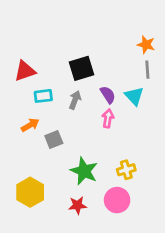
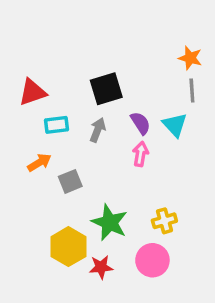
yellow hexagon: (30, 192) -> (68, 247), moved

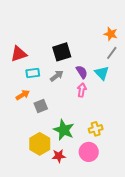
gray line: (192, 91) -> (112, 53), turned 40
gray arrow: (98, 130) -> (57, 76), turned 32

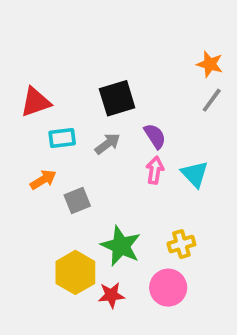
cyan triangle: (102, 73) -> (195, 174), moved

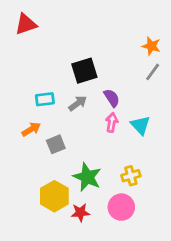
red triangle: (36, 102) -> (26, 24), moved

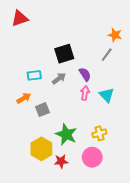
gray line: (153, 72) -> (107, 55), moved

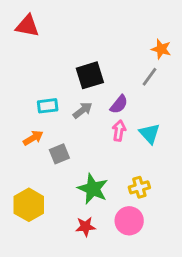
red triangle: (20, 18) -> (27, 26), turned 30
purple semicircle: (85, 74) -> (119, 104), turned 72
yellow hexagon: (41, 149) -> (29, 205), moved

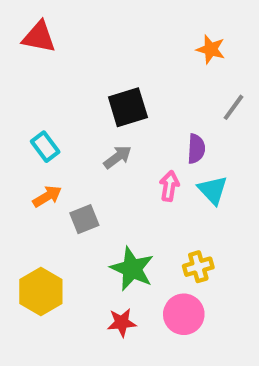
orange star: (161, 49) -> (211, 49), moved
gray line: (150, 77) -> (233, 107), moved
purple semicircle: (119, 104) -> (196, 149), moved, turned -36
cyan rectangle: (48, 106) -> (45, 147), moved, turned 60

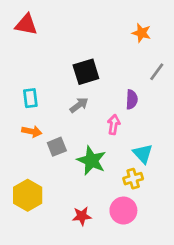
cyan rectangle: (45, 147) -> (30, 98), turned 30
cyan triangle: (213, 190) -> (143, 154), moved
orange arrow: (47, 196) -> (32, 131), turned 42
green star: (132, 269) -> (91, 161), moved

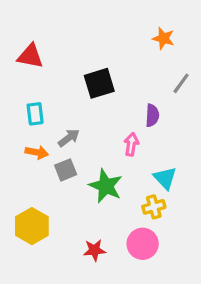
red triangle: (26, 25) -> (30, 56), moved
gray arrow: (79, 105) -> (69, 138), moved

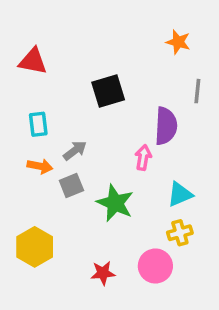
gray line: (181, 83) -> (197, 91), turned -30
purple semicircle: (152, 115) -> (166, 126), size x1.5
cyan triangle: (165, 178) -> (180, 194), turned 50
yellow cross: (154, 207) -> (180, 233), moved

